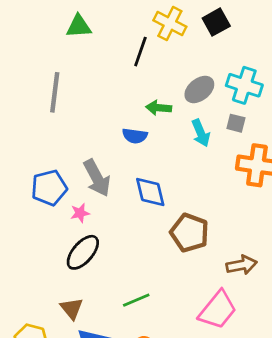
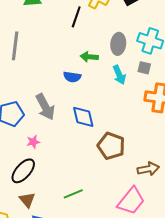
gray ellipse: (199, 89) -> (118, 44), turned -45
pink star: (80, 213) -> (33, 142), moved
black ellipse: (83, 252) -> (23, 171), moved

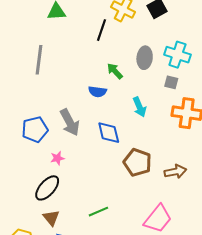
green arrow: (89, 57) -> (115, 71), turned 42
cyan arrow: (119, 75) -> (139, 107), moved
brown arrow: (148, 169) -> (175, 172), moved

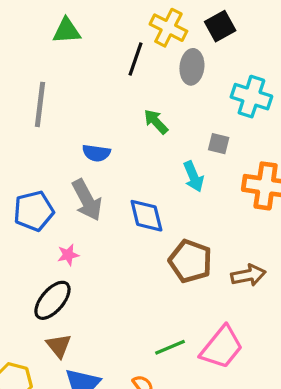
gray ellipse: (145, 58) -> (192, 67), moved
gray square: (171, 82) -> (219, 144), moved
blue semicircle: (97, 92) -> (96, 153), moved
green line: (98, 212) -> (170, 347), moved

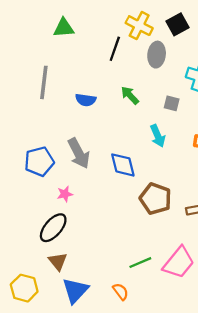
gray square: (219, 144) -> (172, 103), moved
blue semicircle: (96, 153) -> (86, 100), moved

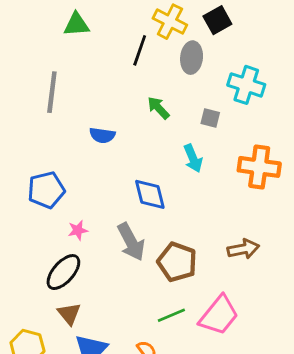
blue semicircle: (86, 100) -> (102, 135), moved
gray arrow: (79, 153) -> (131, 242), moved
brown pentagon: (155, 199) -> (177, 262), moved

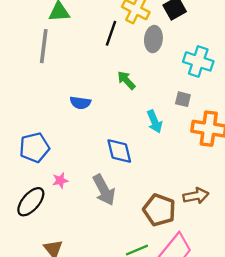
gray line: (52, 92) -> (44, 46), moved
gray square: (210, 118) -> (183, 99), moved
brown pentagon: (177, 262) -> (159, 210), moved
black ellipse: (63, 272) -> (31, 202), moved

